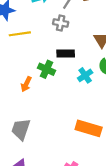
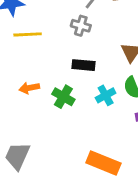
green cross: (47, 69) -> (63, 97), moved
orange arrow: (26, 84) -> (29, 88), moved, turned 48

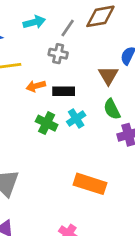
orange arrow: (29, 88) -> (36, 86), moved
cyan cross: (106, 95) -> (76, 119), moved

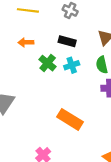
orange arrow: (36, 86) -> (26, 42), moved

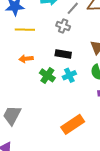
orange rectangle: (70, 119) -> (73, 124), turned -60

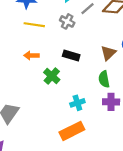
gray cross: (63, 26) -> (67, 21), moved
cyan cross: (69, 75) -> (77, 103), moved

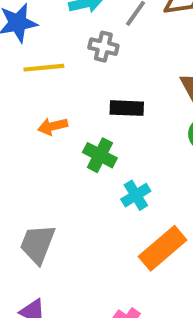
cyan cross: (77, 103) -> (136, 195), moved

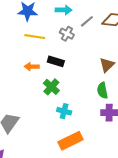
black rectangle: (127, 108) -> (56, 61), moved
cyan cross: (136, 195) -> (64, 111), turned 32

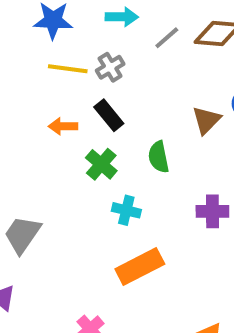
gray cross: (67, 34) -> (110, 67), moved, turned 32
black rectangle: (56, 61) -> (109, 115), turned 35
green semicircle: (102, 90) -> (159, 157), moved

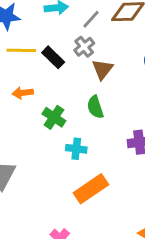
gray cross: (110, 67) -> (84, 47), moved
black rectangle: (109, 115) -> (53, 57), moved
brown triangle: (206, 120) -> (102, 69), moved

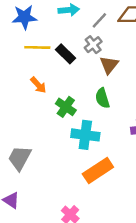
orange arrow: (23, 93) -> (38, 85), turned -126
cyan cross: (76, 149) -> (85, 135), size x1.5

